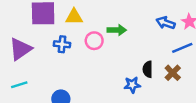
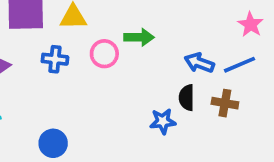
blue arrow: (166, 23) -> (199, 63), moved
brown cross: (173, 73) -> (225, 103), turned -35

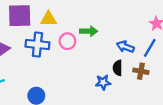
blue cross: (55, 59) -> (37, 45), size x1.5
blue line: (240, 65) -> (150, 48), turned -36

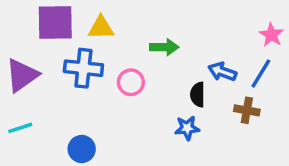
pink circle: (67, 41) -> (131, 82), moved
black semicircle: (118, 68) -> (198, 95), moved

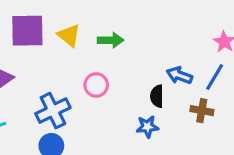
yellow triangle: (101, 28) -> (69, 35), turned 40
green arrow: (164, 47) -> (111, 40), moved
blue cross: (83, 68) -> (53, 111), moved, turned -32

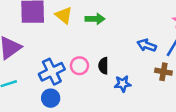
pink circle: (96, 85) -> (79, 66), moved
black semicircle: (157, 96) -> (103, 66), moved

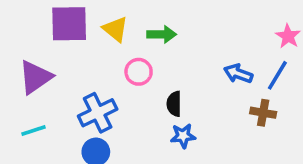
pink circle: (79, 66) -> (139, 72), moved
blue star: (123, 84) -> (183, 136), moved

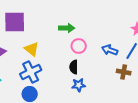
yellow triangle: (115, 29) -> (32, 49), moved
pink circle: (139, 72) -> (79, 46), moved

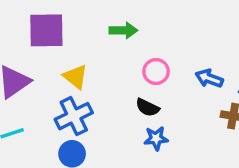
green arrow: (67, 28) -> (123, 30), moved
black semicircle: (74, 67) -> (147, 108), turned -64

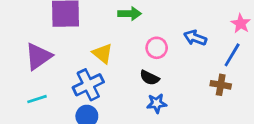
yellow triangle: (75, 77) -> (103, 53), moved
blue arrow: (209, 78) -> (195, 38), moved

